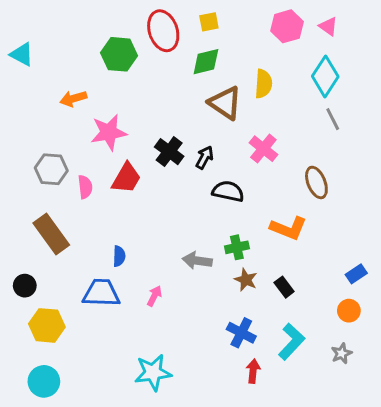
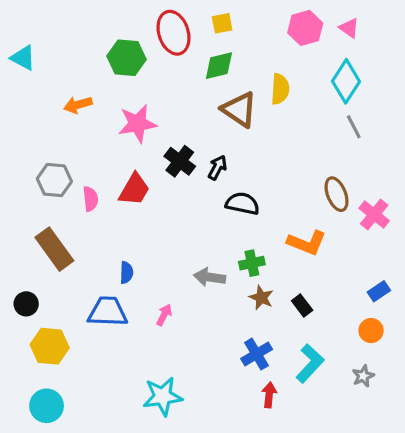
pink star: (109, 132) -> (137, 124), moved
pink cross: (263, 149) -> (374, 215), moved
blue cross: (241, 333) -> (257, 354), turned 32

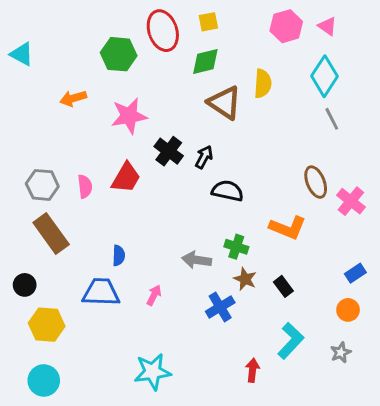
gray hexagon: (54, 180) -> (42, 185), moved
green cross: (252, 263) -> (236, 247), turned 30
blue cross: (257, 354) -> (220, 307), moved

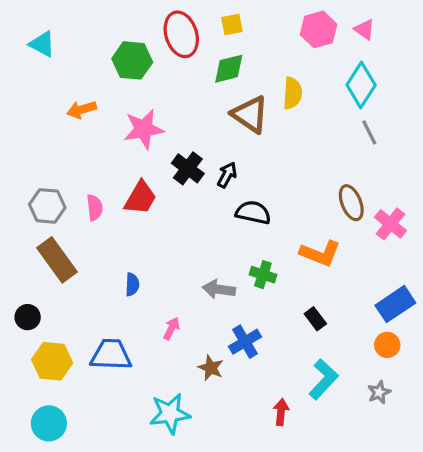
cyan triangle: (22, 54) -> (42, 44), moved
blue rectangle: (355, 273) -> (395, 304), size x1.6
brown star: (245, 279) -> (211, 368), moved
blue trapezoid: (101, 292) -> (111, 355), moved

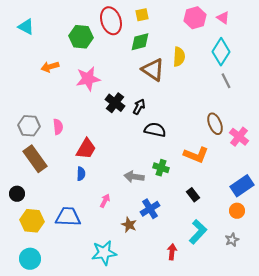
red trapezoid: (140, 198) -> (86, 149), moved

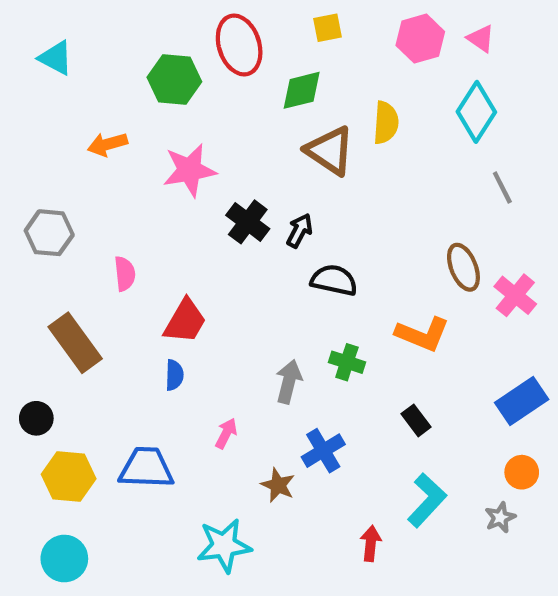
yellow square: (142, 15) -> (328, 28), moved
gray line: (226, 81) -> (502, 187), moved
gray hexagon: (29, 126) -> (49, 233), moved
gray arrow: (134, 177) -> (289, 382), turned 96
orange circle: (237, 211) -> (522, 472), moved

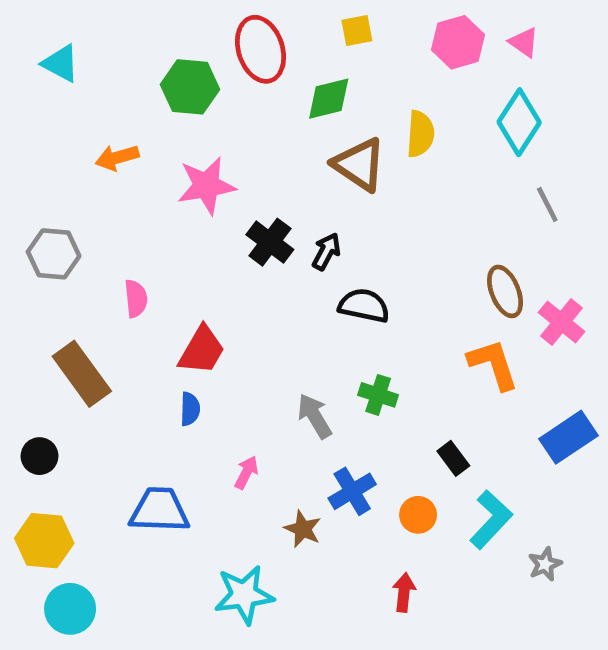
orange L-shape: (422, 334) -> (493, 364), moved, turned -130
gray arrow: (289, 382) -> (315, 416), turned -45
orange circle: (522, 472) -> (418, 515), moved
yellow hexagon: (69, 477) -> (44, 541), moved
cyan L-shape: (427, 500) -> (491, 520), moved

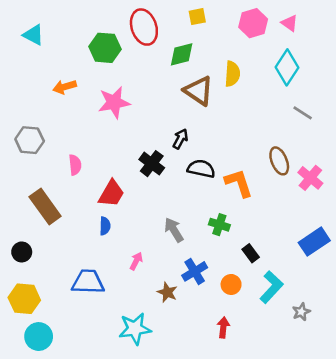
gray line: (547, 204) -> (303, 113), turned -30
black cross: (270, 242) -> (152, 164), moved
orange L-shape: (493, 364) -> (239, 183), moved
green cross: (378, 395) -> (219, 225), moved

